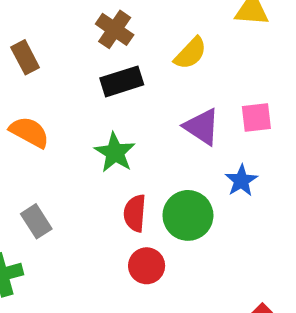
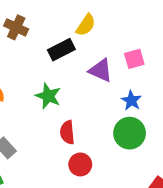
brown cross: (115, 29) -> (16, 27), moved
black rectangle: (122, 81) -> (61, 50), moved
green circle: (188, 215) -> (130, 133), moved

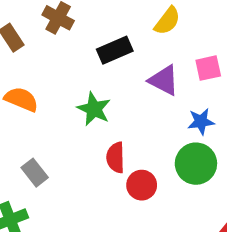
yellow semicircle: (86, 25) -> (167, 21), moved
blue star: (131, 100) -> (201, 122), turned 30
red circle: (80, 164) -> (142, 185), moved

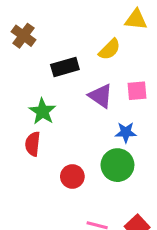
red semicircle: (116, 158) -> (33, 144), moved

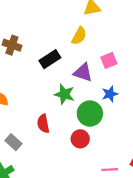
green star: (42, 111) -> (64, 94), moved
green circle: (117, 165) -> (90, 114), moved

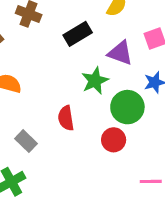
green star: (64, 94) -> (95, 81), turned 30

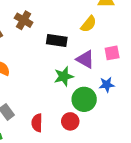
black rectangle: (78, 34) -> (57, 40), turned 30
red semicircle: (66, 118) -> (37, 123), moved

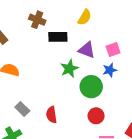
brown cross: (24, 20) -> (37, 20), moved
pink square: (112, 53) -> (113, 50), moved
red circle: (70, 121) -> (96, 116), moved

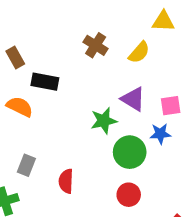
brown cross: (37, 20) -> (96, 45), moved
black rectangle: (58, 37) -> (45, 82), moved
gray rectangle: (22, 109) -> (26, 165), turned 56

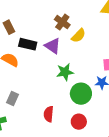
yellow semicircle: (139, 52) -> (78, 36), moved
purple triangle: (133, 99) -> (53, 46), moved
red semicircle: (66, 181) -> (49, 114), moved

